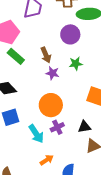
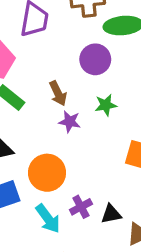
orange circle: (51, 105) -> (47, 173), moved
black triangle: (84, 127) -> (111, 214), moved

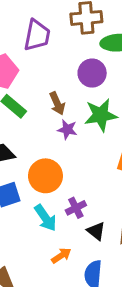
green star: (106, 105) -> (101, 115), size x1.6
black triangle: (111, 214) -> (96, 231), moved, turned 48

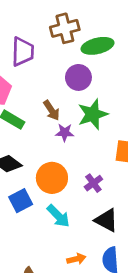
purple cross: (76, 208) -> (93, 183), moved
black triangle: (96, 231) -> (106, 220), size x1.4
orange arrow: (61, 256) -> (76, 259), moved, turned 30

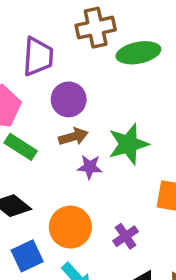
purple circle: (78, 77) -> (69, 99), moved
brown arrow: (52, 110) -> (73, 137), turned -75

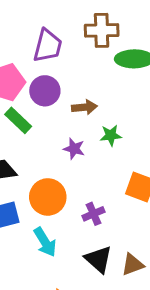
purple circle: (69, 99) -> (45, 91), moved
brown arrow: (73, 137) -> (84, 107), moved
green star: (128, 144) -> (111, 135), size x0.6

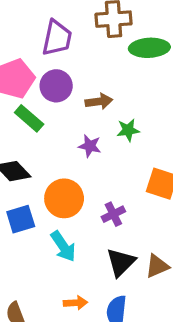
black triangle: (99, 259) -> (121, 262), turned 36

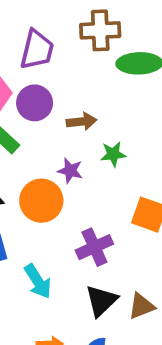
orange circle: (64, 198) -> (41, 201), moved
purple cross: (113, 214) -> (94, 247), size x1.4

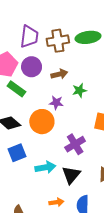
brown cross: (100, 30) -> (58, 41), moved
cyan arrow: (38, 281) -> (45, 167), turned -60
black triangle: (101, 301) -> (71, 175), moved

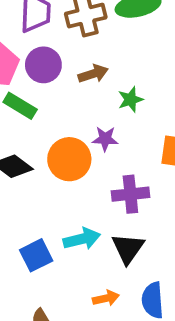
purple star: (56, 103) -> (105, 139), moved
purple cross: (75, 144) -> (130, 194), turned 30
blue square: (17, 153) -> (36, 255), moved

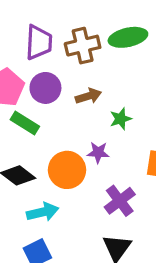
purple cross: (130, 194) -> (120, 201), turned -32
cyan arrow: (82, 239) -> (43, 212), moved

